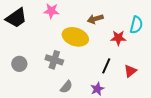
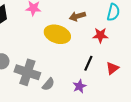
cyan semicircle: (136, 25) -> (113, 12), moved
gray cross: (54, 60) -> (27, 72), moved, size x1.4

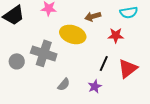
cyan semicircle: (113, 12) -> (129, 12), turned 66
red triangle: (112, 68) -> (128, 68), size x1.5
gray cross: (27, 72) -> (44, 53), moved

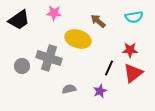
brown arrow: (93, 16) -> (98, 21), turned 56
red star: (116, 35) -> (130, 50), moved
gray semicircle: (64, 84) -> (69, 89), turned -144

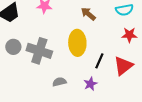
yellow ellipse: (78, 39) -> (77, 43), moved, turned 70
red star: (130, 50) -> (129, 35), moved
gray circle: (22, 66) -> (13, 47), moved

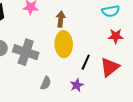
brown arrow: (88, 14) -> (61, 19), moved, turned 56
gray semicircle: (59, 82) -> (46, 83), turned 128

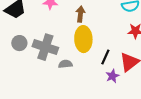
gray semicircle: (46, 83) -> (65, 64), moved, turned -120
purple star: (77, 85) -> (112, 76), moved

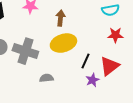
yellow ellipse: (83, 39) -> (63, 43), turned 75
gray semicircle: (65, 64) -> (46, 78), moved

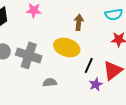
brown arrow: (60, 18) -> (79, 22), moved
yellow ellipse: (63, 43) -> (67, 47), turned 35

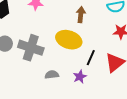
purple star: (96, 84) -> (80, 77), moved

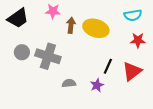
brown arrow: (81, 15) -> (71, 25), moved
yellow ellipse: (69, 40) -> (96, 28), moved

